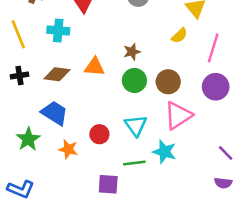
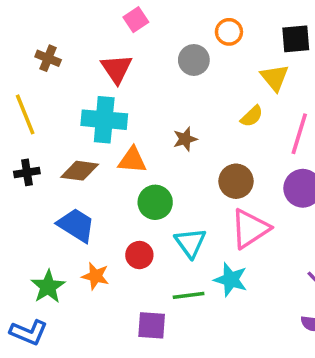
cyan cross: (58, 31) -> (104, 120), moved, size x1.4
green circle: (134, 80) -> (155, 202), moved
green star: (28, 139) -> (48, 287), moved

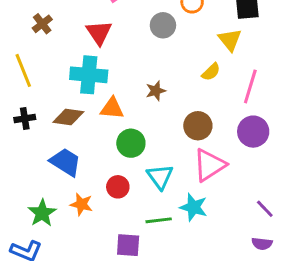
brown cross: (48, 58) -> (42, 24), turned 30

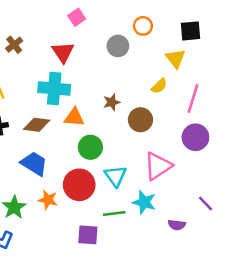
brown circle: (198, 126) -> (140, 120), moved
red circle: (118, 187) -> (79, 185), size x1.6
purple semicircle: (262, 244) -> (177, 225), moved

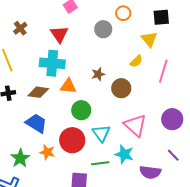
purple circle: (195, 137) -> (172, 119), moved
pink triangle: (158, 166) -> (135, 125), turned -45
purple semicircle: (177, 225) -> (150, 172), size x1.5

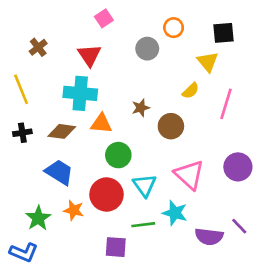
purple line: (173, 155) -> (239, 226), moved

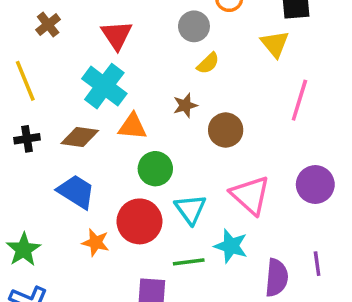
yellow semicircle: (191, 91) -> (208, 63), moved
cyan cross: (80, 93) -> (104, 86), turned 32
green star: (38, 218) -> (23, 250), moved
purple line: (239, 226) -> (317, 264), turned 36
purple semicircle: (209, 237) -> (277, 278), turned -92

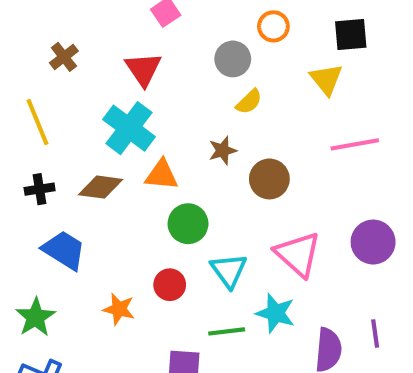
pink line: (299, 100) -> (355, 144), turned 63
blue trapezoid: (76, 192) -> (64, 250), moved
red circle: (139, 221) -> (170, 285), size x0.6

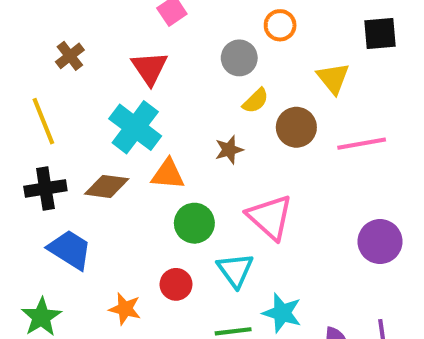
black square: (351, 35) -> (380, 33), moved
brown circle: (269, 179) -> (296, 127), moved
black cross: (40, 189) -> (45, 188), size x1.4
pink triangle: (298, 254) -> (270, 217), moved

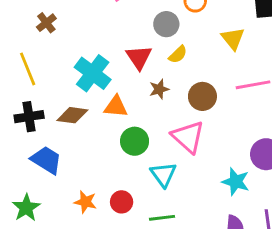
red triangle: (149, 68) -> (139, 57), moved
brown circle: (296, 127) -> (202, 96), moved
red circle: (176, 284) -> (122, 202), moved
cyan star: (282, 313) -> (236, 182), moved

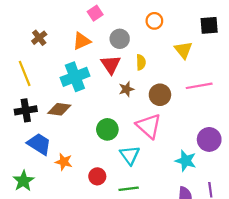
gray circle: (166, 24) -> (120, 39), moved
yellow semicircle: (178, 54) -> (141, 62), turned -48
cyan cross: (93, 73) -> (75, 77), turned 32
orange triangle: (116, 107) -> (82, 41), moved, turned -30
orange star: (85, 202) -> (64, 162), moved

